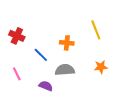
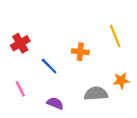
red cross: (17, 36) -> (20, 43), turned 35
gray semicircle: (65, 70) -> (96, 94), moved

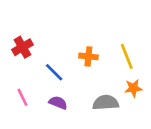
yellow line: (115, 36) -> (127, 56), moved
purple semicircle: (55, 103) -> (58, 103), moved

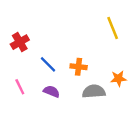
orange cross: (88, 56) -> (79, 67), moved
yellow line: (127, 56) -> (113, 28), moved

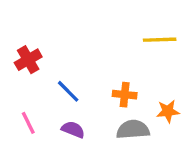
yellow line: (113, 28) -> (160, 40), turned -70
orange cross: (79, 67) -> (125, 95), moved

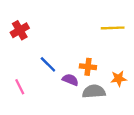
red cross: (28, 60) -> (20, 30), moved
purple semicircle: (73, 130) -> (70, 80), moved

